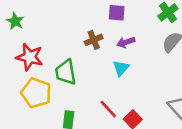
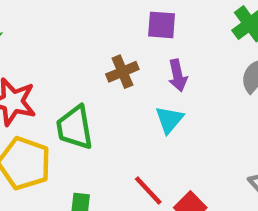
purple arrow: (126, 42) -> (178, 75), turned -84

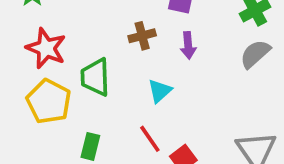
cyan triangle: (169, 120) -> (160, 91), moved

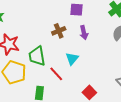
red line: (150, 139) -> (56, 74), moved

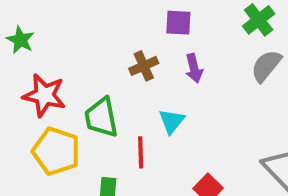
red line: (56, 74) -> (141, 152), turned 42

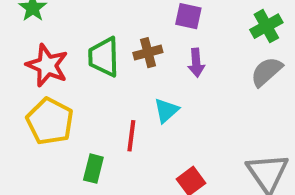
green trapezoid: (101, 118) -> (104, 57), moved

